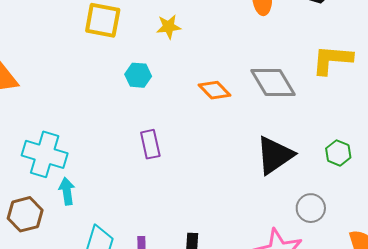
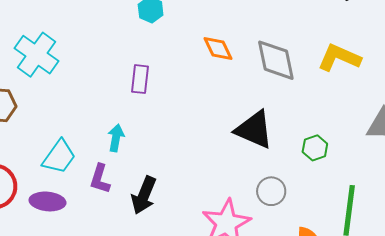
black triangle: (275, 155) -> (254, 130), turned 39
cyan arrow: (67, 191) -> (116, 138), moved

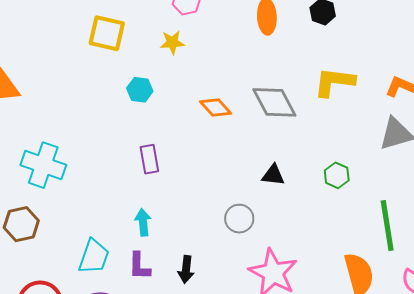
black triangle: (254, 130) -> (273, 175), size x0.6
gray circle: (271, 191) -> (239, 219), moved
black arrow: (144, 195) -> (186, 269), size x0.7

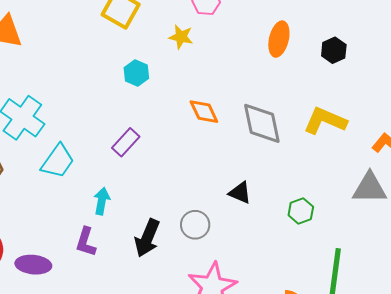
purple rectangle: (149, 159) -> (126, 142), turned 36
cyan trapezoid: (94, 257) -> (58, 161), moved
black arrow: (186, 269) -> (147, 238), moved, size x1.4

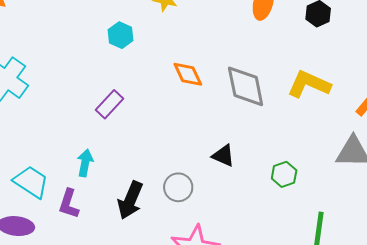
cyan trapezoid: (58, 161) -> (31, 182), moved, turned -93

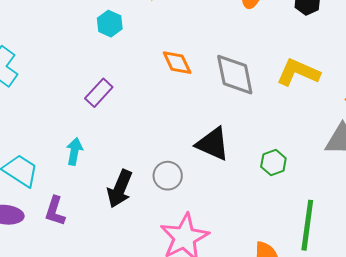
black triangle: (223, 156) -> (213, 144), size x1.5
purple L-shape: (69, 204) -> (55, 211), moved

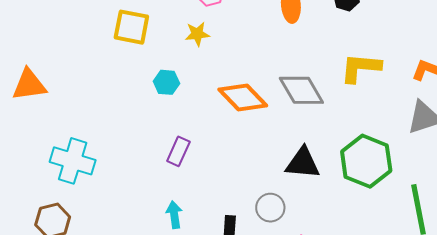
orange diamond: (177, 63) -> (243, 98), size x1.5
green hexagon: (273, 162) -> (366, 161), size x2.0

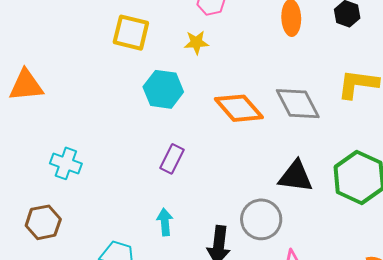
cyan hexagon: (166, 82) -> (163, 89), size x1.5
cyan cross: (73, 161) -> (66, 163), size x0.7
gray circle: (270, 208) -> (261, 219), size x1.4

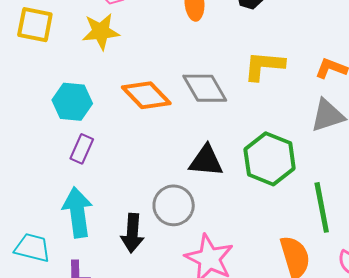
yellow star: (196, 42) -> (101, 32), size x1.5
cyan hexagon: (163, 89) -> (72, 102), moved
cyan arrow: (165, 222) -> (77, 212), size x1.8

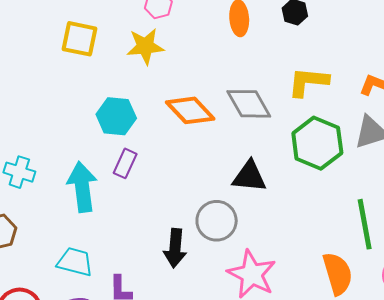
green hexagon: (270, 159) -> (317, 143), moved
cyan arrow: (77, 212) -> (82, 187), moved

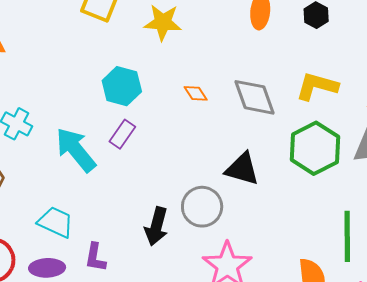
orange diamond: (190, 110) -> (196, 93), size x0.5
cyan arrow: (82, 187) -> (76, 150), turned -42

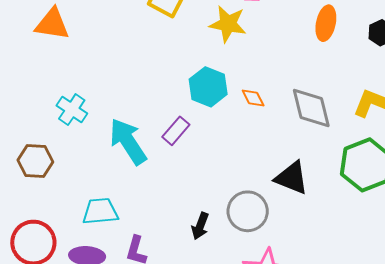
cyan hexagon: (122, 86) -> (208, 87), moved
cyan trapezoid: (55, 222) -> (100, 211), turned -36
black arrow: (156, 226) -> (200, 226), size x0.7

